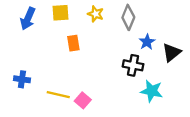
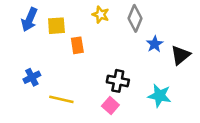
yellow square: (61, 13) -> (56, 26), moved
black cross: (133, 65) -> (118, 81), moved
blue cross: (22, 79) -> (32, 77), moved, turned -35
pink square: (83, 100) -> (110, 106), moved

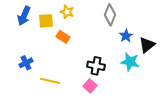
yellow star: (101, 15) -> (67, 12), moved
orange rectangle: (77, 45) -> (63, 37), turned -48
cyan star: (160, 96) -> (130, 62), moved

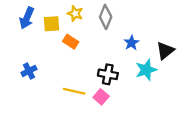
gray diamond: (110, 15) -> (106, 17), moved
blue star: (126, 36) -> (131, 43), moved
cyan star: (130, 62) -> (146, 70), turned -30
yellow line: (50, 81) -> (74, 91), moved

